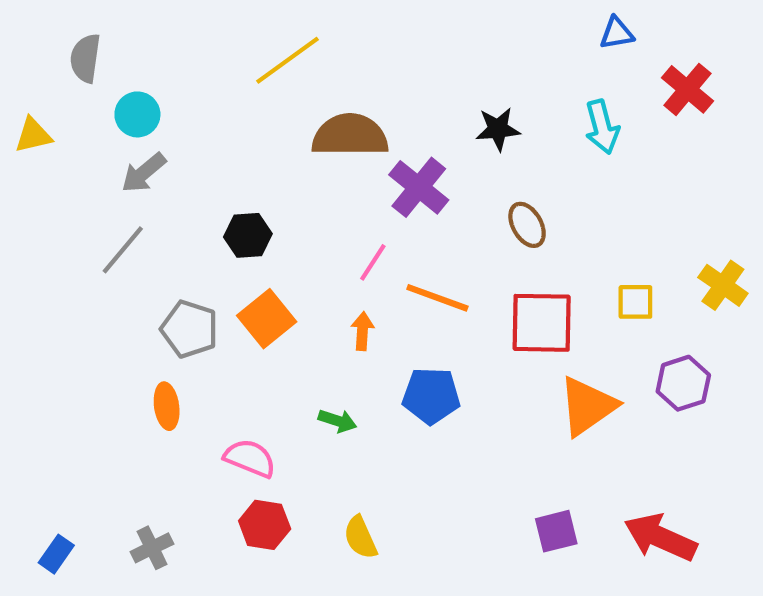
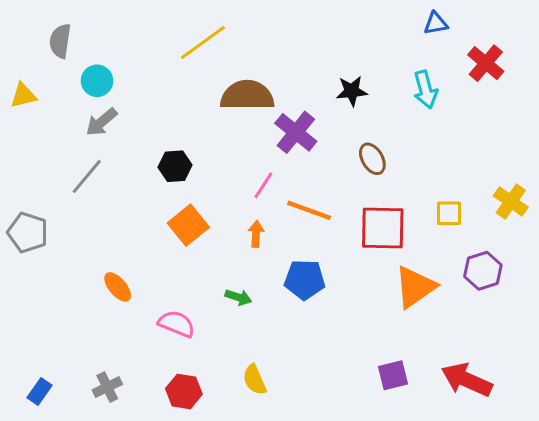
gray pentagon: (190, 329) -> (28, 232), moved
orange ellipse: (167, 406) -> (118, 287), turned -32
red hexagon: (265, 525) -> (184, 391), moved

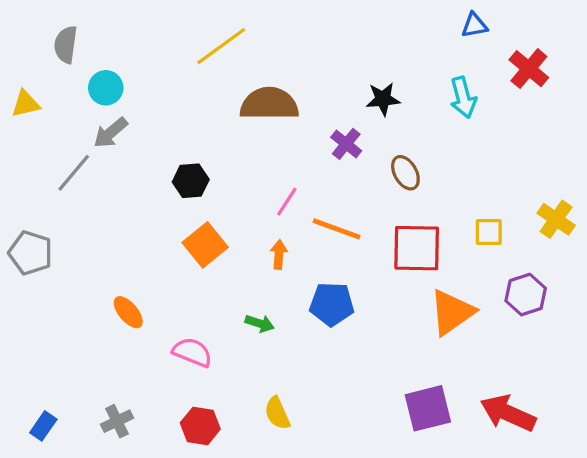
purple cross: (296, 132) -> (346, 144), moved, size x0.7
gray line: (87, 176) -> (74, 173), moved
purple square: (393, 375) -> (428, 408), size x1.4

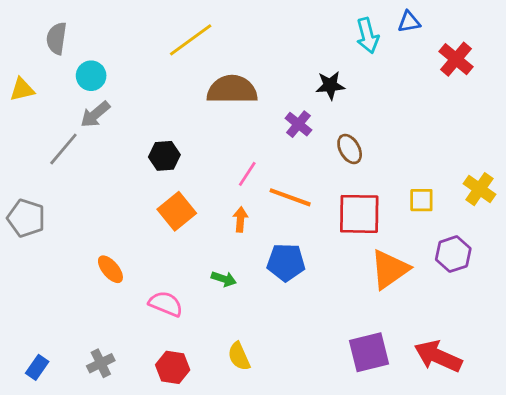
cyan arrow: (463, 97) -> (368, 36), moved

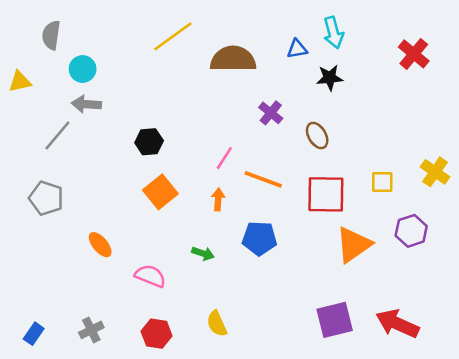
blue triangle: (409, 22) -> (297, 49), moved
black star: (330, 85) -> (330, 78), moved
brown semicircle: (232, 90) -> (233, 59), moved
gray arrow: (95, 114) -> (86, 104), turned 44
gray pentagon: (26, 218) -> (46, 198), moved

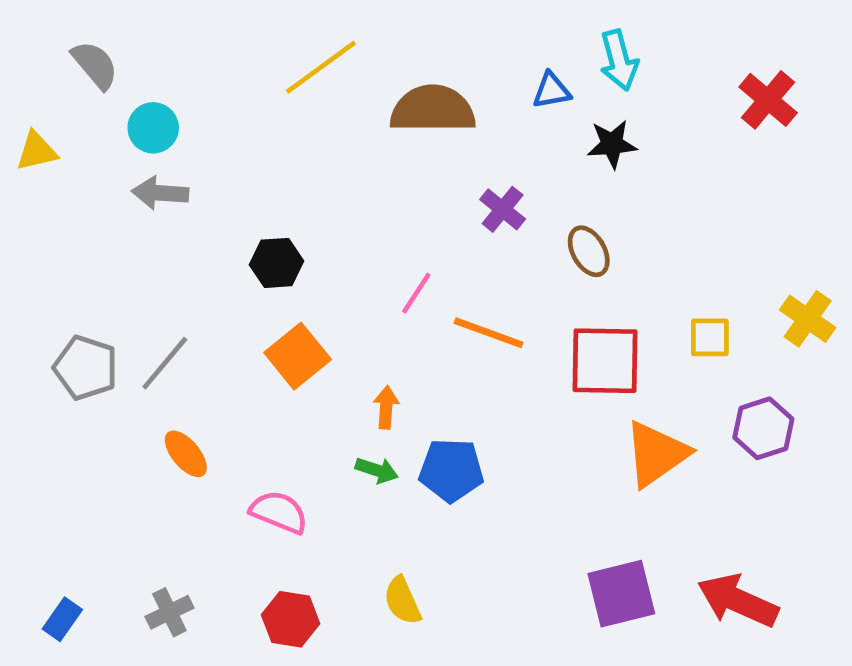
gray semicircle: (51, 35) -> (95, 65), turned 132
gray line: (57, 135) -> (165, 363), moved
orange arrow: (218, 199) -> (386, 407), moved
blue pentagon: (259, 238) -> (451, 470), moved

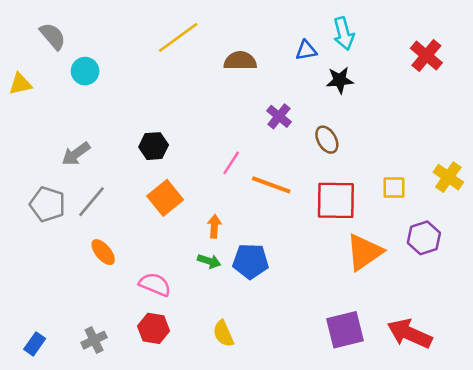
brown semicircle: (433, 109) -> (240, 61), size x0.7
gray arrow: (160, 193) -> (76, 154), moved, turned -40
red hexagon: (291, 619) -> (154, 328), moved

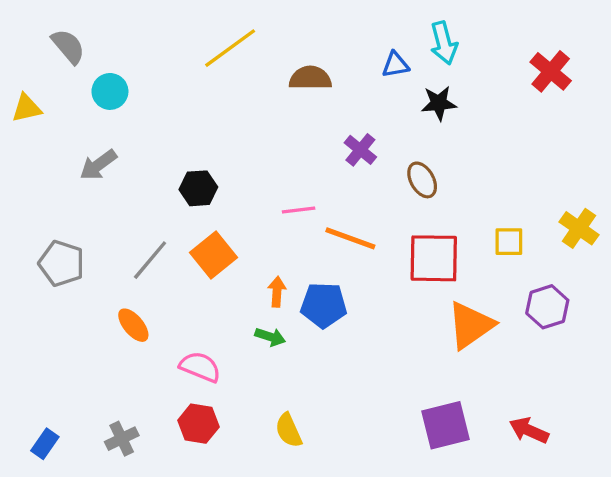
gray arrow: (76, 154) -> (98, 165), moved
pink line: (231, 163) -> (299, 210), turned 50
gray line: (92, 202) -> (150, 260), moved
blue pentagon: (251, 261) -> (324, 305), moved
red arrow: (410, 334) -> (529, 430), size x0.7

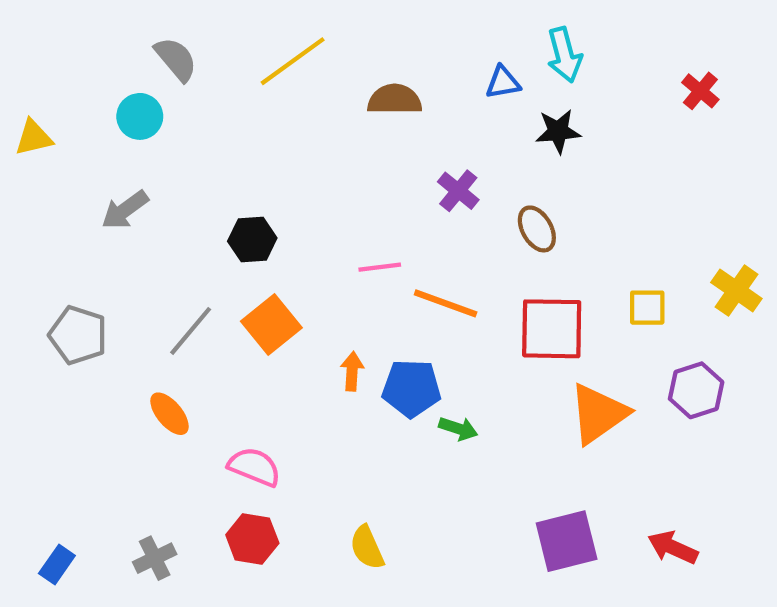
gray semicircle: (68, 46) -> (176, 59), moved
red cross: (551, 71) -> (700, 91), size x0.7
green arrow: (270, 337) -> (458, 429), moved

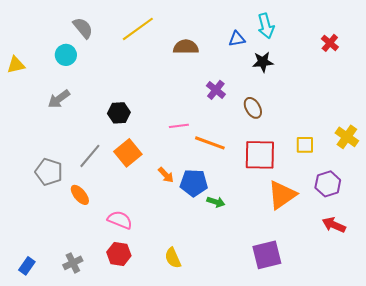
gray pentagon: (78, 335) -> (49, 172), moved
orange arrow: (352, 371) -> (166, 175), turned 132
red arrow: (673, 547) -> (334, 225), moved

